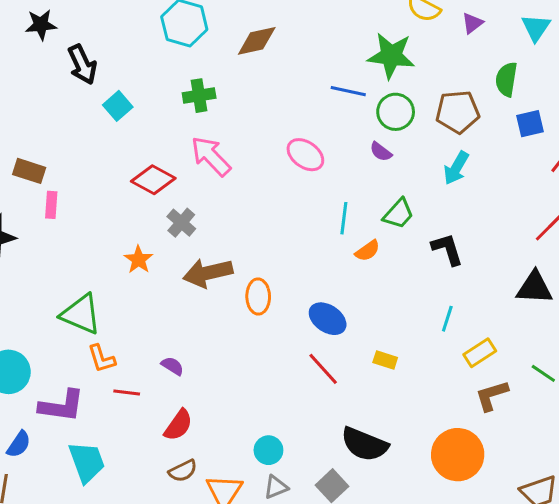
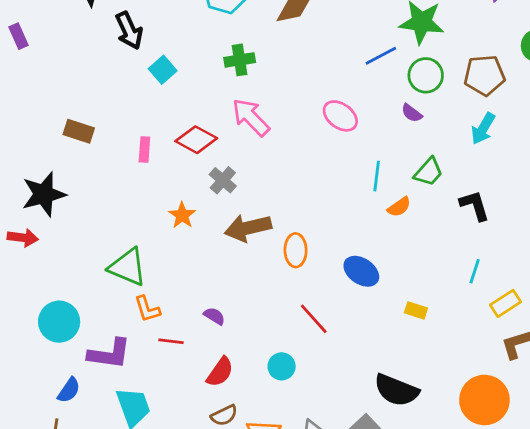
blue line: (348, 91) -> (381, 56), turned -40
pink rectangle: (51, 205) -> (144, 150), moved
red line: (323, 369) -> (314, 319), moved
cyan circle: (268, 450) -> (282, 366), moved

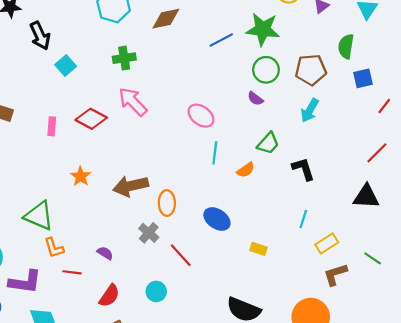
blue line: (381, 56) -> (221, 40), moved
pink ellipse: (340, 116) -> (201, 116), moved
cyan line: (377, 176) -> (215, 153), moved
gray cross: (223, 180) -> (149, 233), moved

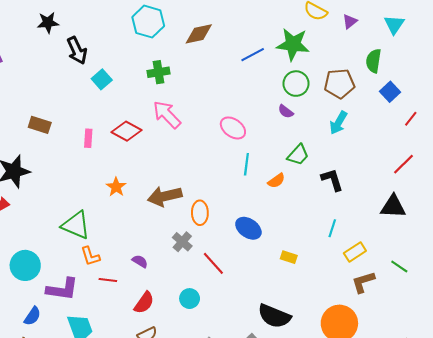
blue square: (363, 78) -> (390, 92), turned -30

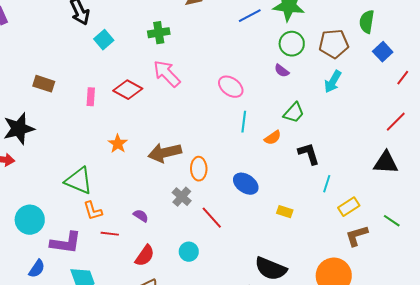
black L-shape: (332, 180) -> (309, 154), moved

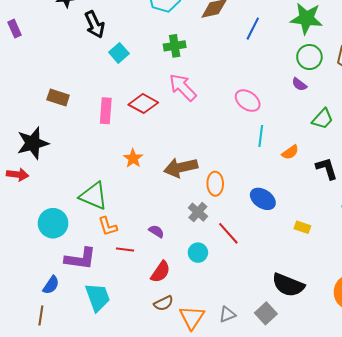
blue line: (250, 16) -> (253, 29), moved, turned -35
pink rectangle: (91, 97) -> (106, 111), size x1.4
green trapezoid: (294, 113) -> (323, 119), moved
cyan circle: (30, 220) -> (53, 223), moved
cyan circle: (189, 252) -> (198, 253), moved

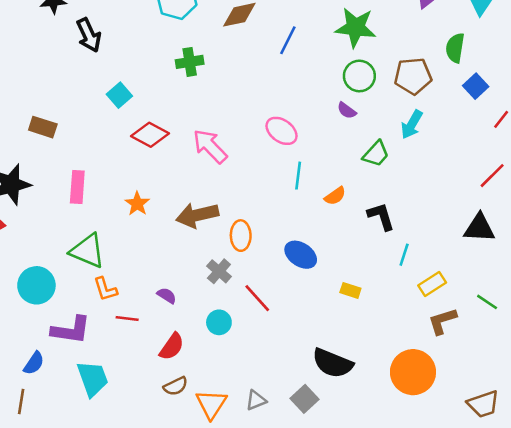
cyan square: (119, 53) -> (119, 95), moved
pink arrow: (183, 87) -> (210, 146), moved
pink rectangle: (106, 111) -> (77, 187), moved

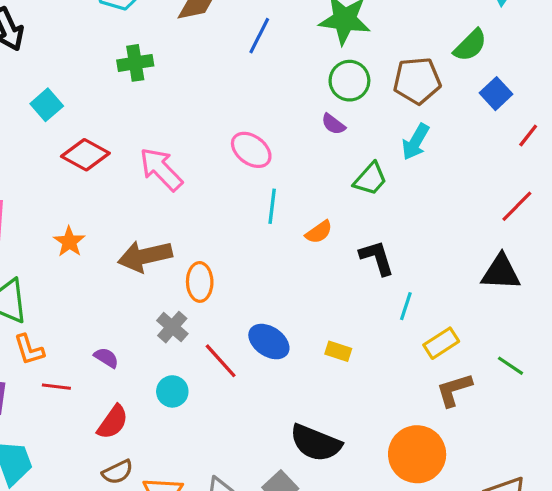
green semicircle: (455, 48) -> (470, 45), turned -144
blue ellipse: (301, 255) -> (269, 342), moved

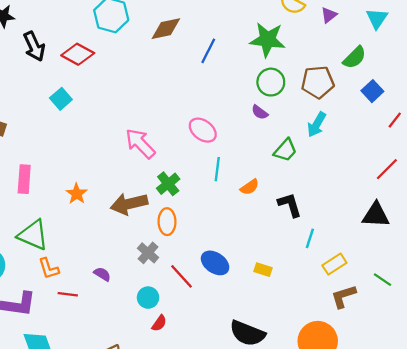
green cross: (135, 63) -> (168, 184), moved, turned -30
red diamond: (85, 155) -> (78, 54), moved
red semicircle: (113, 422) -> (159, 323), moved, size x0.7

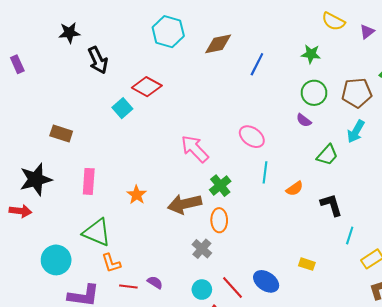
green star: (267, 40) -> (311, 54), size x0.6
red diamond: (78, 54) -> (147, 87), moved
blue ellipse: (215, 263) -> (266, 281), moved
purple semicircle: (102, 274) -> (155, 282), moved
red line: (182, 276) -> (232, 288), moved

